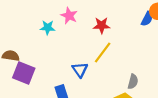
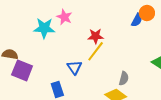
red star: (102, 25) -> (96, 36), moved
cyan star: (48, 28) -> (44, 28), size x1.5

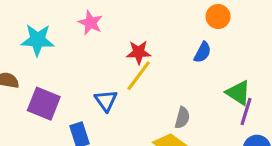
blue semicircle: (137, 20) -> (202, 52), moved
cyan star: (44, 28) -> (37, 40), moved
purple square: (22, 70) -> (44, 104), moved

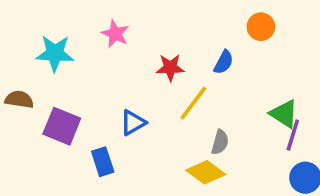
blue semicircle: (202, 52) -> (224, 62), moved
yellow line: (139, 76) -> (193, 103), moved
blue triangle: (106, 101) -> (133, 123), turned 35

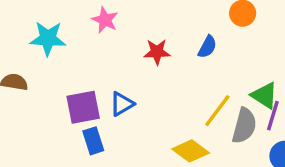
yellow line: (193, 103) -> (217, 111), moved
purple square: (62, 126) -> (83, 107), moved, turned -33
gray semicircle: (220, 142) -> (244, 126), moved, size x1.5

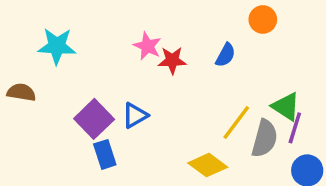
pink star: (105, 20) -> (147, 46), moved
purple square: (83, 107) -> (94, 119), turned -33

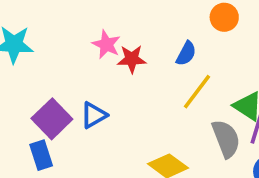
yellow line: (236, 122) -> (197, 92), moved
gray semicircle: (265, 138) -> (226, 139), turned -36
blue rectangle: (105, 154) -> (41, 155), moved

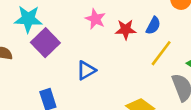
red star: (132, 59) -> (126, 30), moved
purple square: (52, 119) -> (45, 43), moved

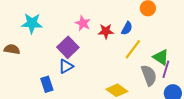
purple square: (45, 43) -> (68, 47), moved
blue triangle: (86, 70) -> (66, 66), moved

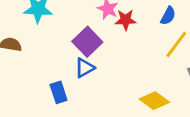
red star: (106, 31) -> (126, 20), moved

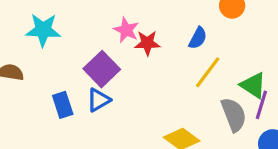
blue rectangle: (59, 92) -> (63, 105), moved

